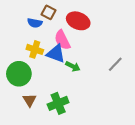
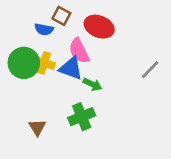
gray line: (115, 64) -> (150, 70), moved
green circle: (19, 74) -> (24, 63), moved
green cross: (58, 103) -> (82, 117), moved

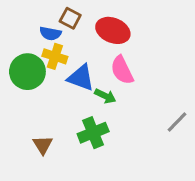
pink semicircle: (79, 51) -> (122, 70), moved
yellow cross: (44, 63) -> (55, 56), moved
gray line: (150, 70) -> (177, 122), moved

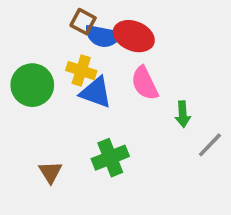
blue semicircle: (50, 33) -> (103, 36), moved, size x1.4
yellow cross: (55, 56) -> (81, 71), moved
green arrow: (105, 96) -> (183, 114), moved, turned 60

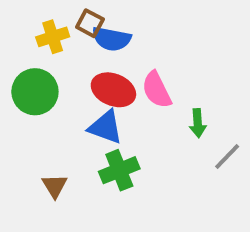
red ellipse: (134, 36) -> (113, 90), moved
yellow cross: (81, 71) -> (53, 37), moved, turned -36
blue triangle: (96, 92) -> (106, 127), moved

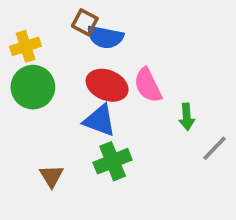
yellow cross: (53, 37) -> (26, 46), moved

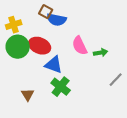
red ellipse: (107, 85) -> (40, 46), moved
green arrow: (187, 117) -> (101, 53), moved, turned -96
green cross: (113, 161) -> (61, 87), turned -30

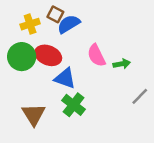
blue semicircle: (57, 20) -> (69, 24), turned 138
yellow cross: (14, 25) -> (30, 24), moved
brown triangle: (28, 95) -> (34, 114), size x1.5

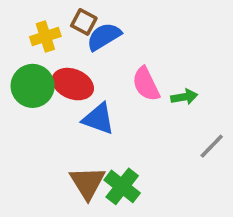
green cross: (73, 105) -> (122, 186), moved
brown triangle: (34, 114) -> (87, 183), moved

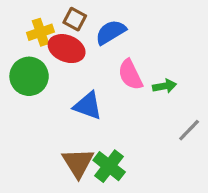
blue semicircle: (104, 37) -> (111, 32), moved
red ellipse: (73, 84) -> (67, 49), moved

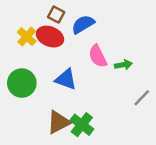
yellow cross: (40, 32) -> (27, 37), moved, turned -30
green circle: (29, 76) -> (22, 83), moved
brown triangle: (78, 163) -> (59, 122), turned 35

